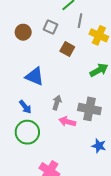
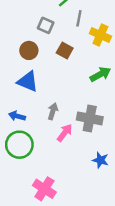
brown circle: (23, 32) -> (29, 50), moved
blue arrow: (25, 107) -> (17, 116), turned 144
pink arrow: (67, 122) -> (65, 133), turned 112

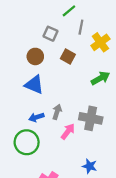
yellow cross: (100, 35) -> (100, 42), turned 30
blue arrow: (17, 116) -> (36, 117), moved, turned -32
blue star: (100, 160) -> (90, 166), moved

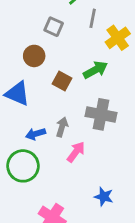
brown square: (68, 56) -> (62, 81), moved
green arrow: (100, 78) -> (95, 70), moved
blue triangle: (34, 85) -> (17, 94), moved
gray cross: (91, 118) -> (101, 114), moved

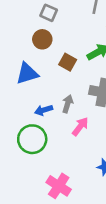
gray square: (54, 27) -> (49, 13), moved
blue triangle: (17, 94) -> (27, 73), turned -40

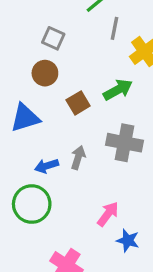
brown square: (68, 62) -> (78, 103), turned 30
pink arrow: (80, 127) -> (108, 214), moved

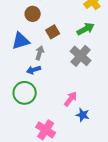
green arrow: (118, 90) -> (86, 29), moved
gray cross: (124, 143) -> (81, 56), turned 30
gray arrow: (78, 158) -> (40, 53), moved

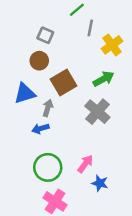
brown square: (53, 32) -> (64, 83), size x1.5
green circle: (25, 93) -> (48, 167), moved

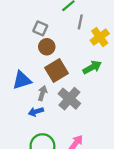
brown circle: (39, 61) -> (47, 47), moved
gray cross: (97, 112) -> (69, 99), moved

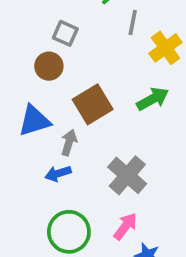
brown circle: (47, 47) -> (49, 66), moved
gray cross: (69, 99) -> (127, 175), moved

